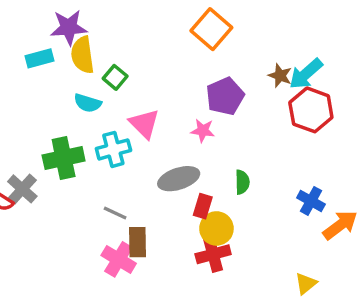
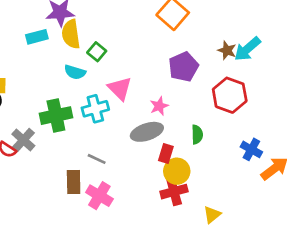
red hexagon: (311, 110) -> (230, 95), moved
pink star: (203, 131) -> (159, 106), moved, turned -30
brown rectangle: (137, 242) -> (74, 182), moved
yellow triangle: (306, 283) -> (212, 215), moved

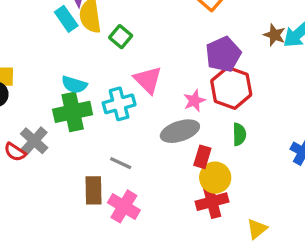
cyan rectangle: (37, 37) -> (66, 19), moved, turned 70
cyan semicircle: (75, 72) -> (74, 85), moved
red hexagon: (230, 95) -> (231, 88), moved

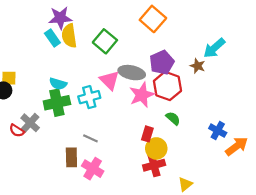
brown star: (274, 35) -> (198, 66), moved
green square: (121, 37) -> (105, 41), moved, size x1.5
pink star: (194, 101) -> (142, 95), size x1.6
gray ellipse: (180, 131) -> (132, 73), moved, turned 30
green semicircle: (239, 134) -> (173, 118), turned -48

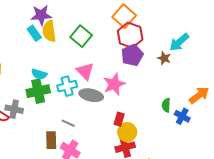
gray ellipse: (132, 73) -> (91, 95), moved
red hexagon: (167, 86) -> (130, 35), moved
green semicircle: (173, 118) -> (166, 105), moved, turned -128
gray cross: (30, 123) -> (14, 109), turned -30
orange arrow: (237, 146) -> (199, 95), moved

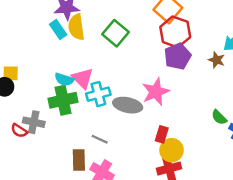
pink triangle: (85, 71) -> (83, 78), moved
green semicircle: (166, 105) -> (219, 117), turned -48

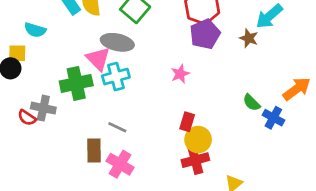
cyan semicircle: (64, 79) -> (35, 30), moved
pink star: (156, 92) -> (180, 74), size x0.6
gray ellipse: (128, 105) -> (117, 42), moved

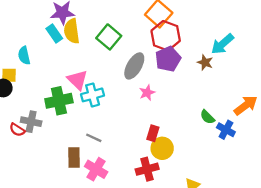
cyan semicircle: (35, 30) -> (24, 56), turned 60
gray ellipse: (117, 42) -> (134, 66), moved, turned -72
red cross: (195, 160) -> (147, 169), moved

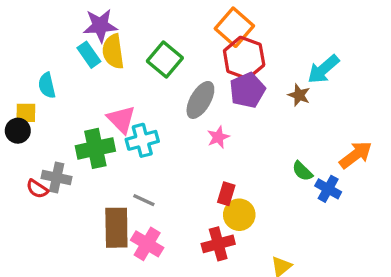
brown rectangle: (74, 158) -> (116, 228), size x1.4

